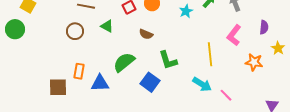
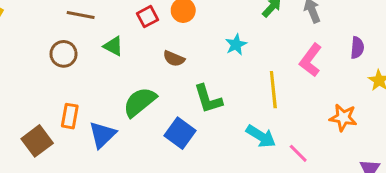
cyan star: (186, 11) -> (236, 45), moved
orange star: (254, 62) -> (343, 118), moved
blue triangle: (100, 83) -> (102, 135), turned -42
brown square: (58, 87) -> (37, 141), turned -36

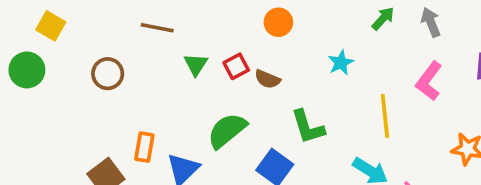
red square: (147, 17) -> (236, 66), moved
green triangle: (113, 46) -> (196, 64), turned 35
brown circle: (64, 54) -> (108, 74), moved

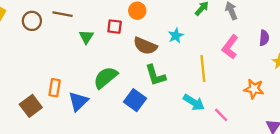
red square: (236, 66) -> (115, 27), moved, turned 35
brown circle: (108, 74) -> (32, 21), moved
brown semicircle: (267, 79) -> (145, 46), moved, size x1.5

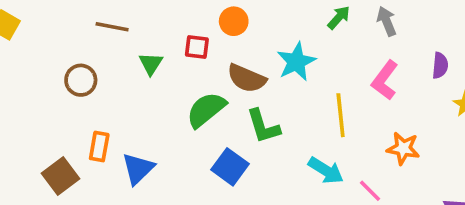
brown circle: (32, 21) -> (81, 80), moved
cyan star: (176, 36) -> (296, 62), size x1.5
green semicircle: (106, 78) -> (206, 110), moved
orange star: (254, 89) -> (403, 148), moved

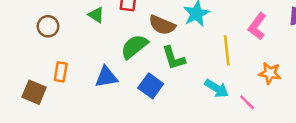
green triangle: (151, 64) -> (96, 15), turned -30
blue triangle: (138, 169) -> (106, 77), moved, turned 35
brown square: (61, 176) -> (34, 92), turned -30

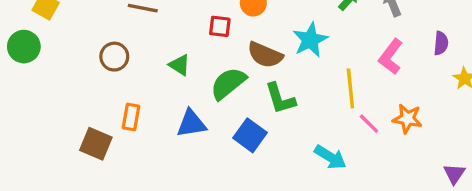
green triangle: (96, 15) -> (180, 65), moved
cyan arrow: (217, 88) -> (330, 157), moved
pink line: (247, 102) -> (369, 124), moved

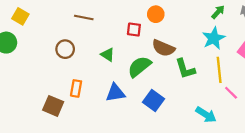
cyan star: (310, 40) -> (214, 38), moved
green L-shape: (280, 98) -> (185, 69), moved

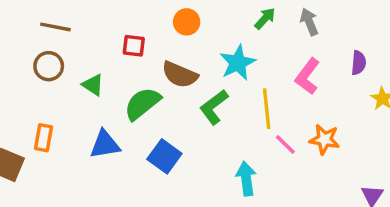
orange circle: (156, 14) -> (187, 22), moved
cyan star: (214, 38) -> (238, 63), moved
brown circle: (65, 49) -> (49, 66), moved
green L-shape: (185, 69) -> (214, 107), turned 70
cyan arrow: (206, 115) -> (246, 179), turned -130

